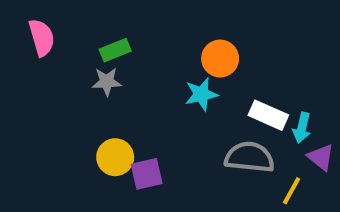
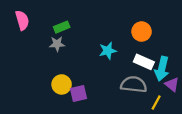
orange circle: (220, 59) -> (142, 32), moved
cyan arrow: (302, 128) -> (162, 69), size x1.5

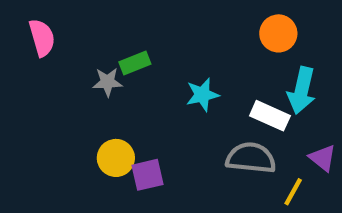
green rectangle: (62, 27) -> (135, 63), moved
orange circle: (142, 32) -> (278, 33), moved
cyan arrow: (162, 69) -> (302, 90), moved

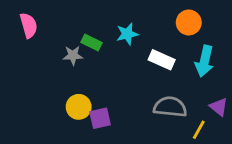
green rectangle: (135, 63) -> (92, 43), turned 48
cyan star: (202, 95) -> (127, 34), moved
white rectangle: (270, 116) -> (162, 60), moved

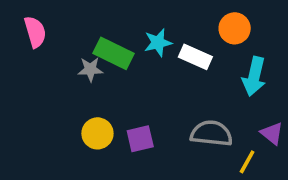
green rectangle: (92, 43) -> (114, 53), size x1.5
white rectangle: (162, 60) -> (195, 57), moved
purple square: (100, 118) -> (140, 139), moved

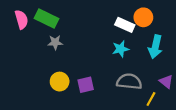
cyan star: (158, 43) -> (121, 49), moved
green rectangle: (114, 53) -> (46, 18), moved
white rectangle: (195, 57) -> (125, 25), moved

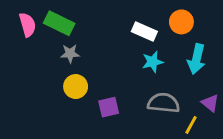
white rectangle: (125, 25) -> (144, 32), moved
yellow circle: (60, 82) -> (76, 87), moved

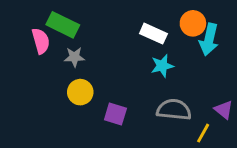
pink semicircle: (27, 25) -> (41, 41), moved
cyan arrow: (197, 59) -> (209, 39), moved
purple square: (109, 107) -> (115, 114), turned 30

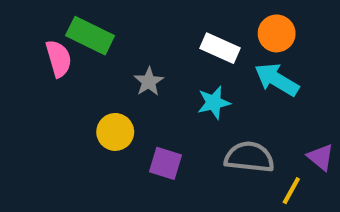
cyan arrow: (209, 39) -> (277, 80), moved, turned 108
gray star: (74, 57) -> (149, 82), moved, turned -30
cyan star: (162, 66) -> (214, 103), moved

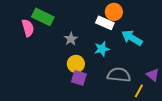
orange circle: (277, 33) -> (114, 12), moved
yellow circle: (115, 132) -> (76, 64), moved

